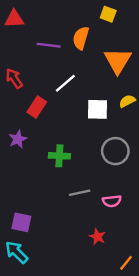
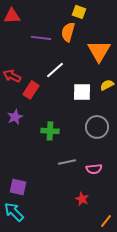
yellow square: (108, 14) -> (79, 12), moved
red arrow: (14, 78) -> (12, 76), moved, turned -30

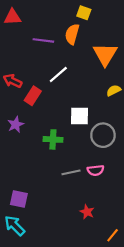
white square: (82, 92) -> (80, 116), moved
pink semicircle: (94, 169) -> (96, 170), moved

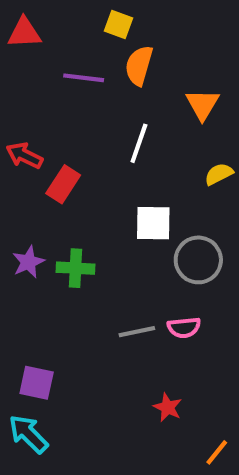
yellow square: (84, 13) -> (118, 25), moved
orange triangle: (105, 54) -> (202, 104), size x0.7
white line: (58, 75) -> (139, 143), moved, turned -30
purple star: (16, 125) -> (28, 262), moved
green cross: (53, 139) -> (75, 268), moved

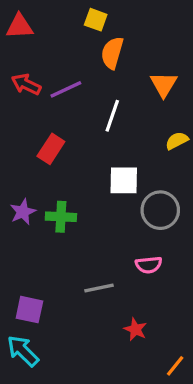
purple line: (84, 78) -> (66, 89), moved, turned -32
red arrow: (24, 156) -> (26, 84), moved
gray line: (137, 332) -> (99, 288), moved

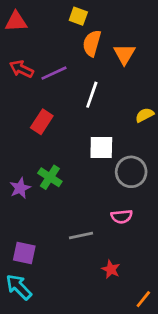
orange triangle: (164, 84) -> (124, 54), moved
purple star: (23, 212) -> (20, 188), moved
green cross: (61, 217) -> (50, 177), turned 30

